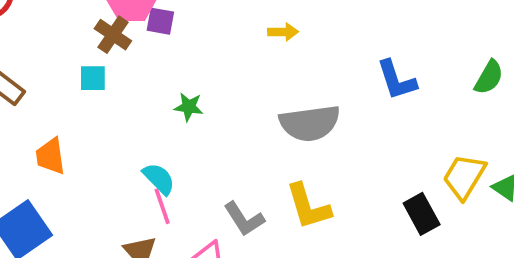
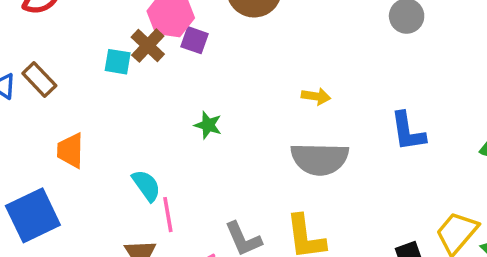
yellow arrow: (283, 32) -> (316, 96), moved
cyan square: (93, 78) -> (118, 62), moved
cyan semicircle: (159, 179) -> (146, 186), moved

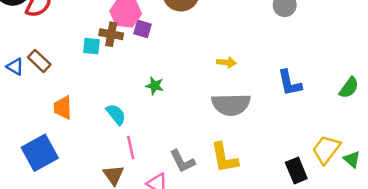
brown cross: (148, 46) -> (111, 34), turned -30
cyan semicircle: (146, 186) -> (116, 114), moved

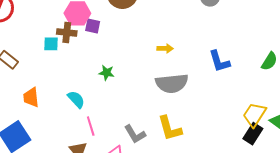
black rectangle: (296, 170) -> (253, 134), moved, turned 60

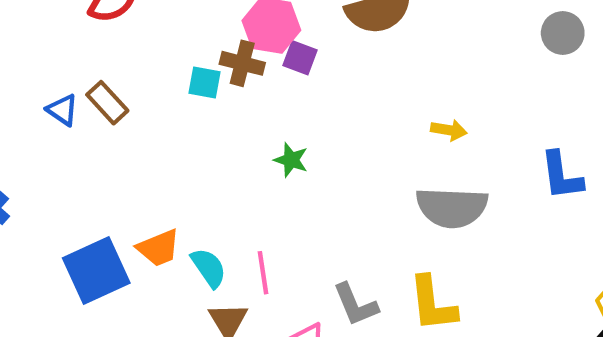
green star: (107, 73) -> (291, 160), moved
orange trapezoid: (31, 97) -> (159, 248), moved, turned -115
cyan semicircle: (76, 99) -> (209, 268), moved

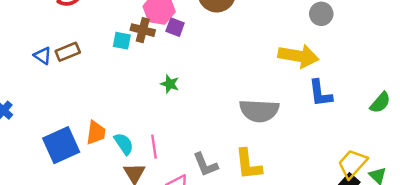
brown rectangle: (107, 103) -> (68, 52), turned -70
yellow arrow: (449, 130) -> (298, 56), moved, size x2.0
orange trapezoid: (159, 248) -> (96, 133), turned -60

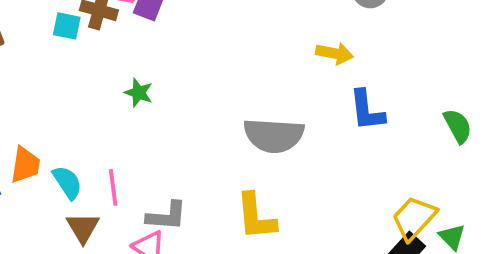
yellow arrow: (298, 56) -> (335, 53), size x0.6
green semicircle: (380, 103) -> (458, 126), turned -70
gray L-shape: (205, 165) -> (167, 216), moved, turned -64

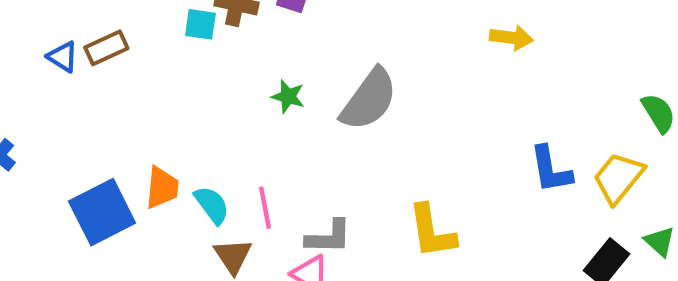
blue L-shape: (367, 110) -> (551, 170), moved
gray semicircle: (274, 135) -> (369, 100), moved, turned -54
yellow trapezoid: (414, 218) -> (618, 178), moved

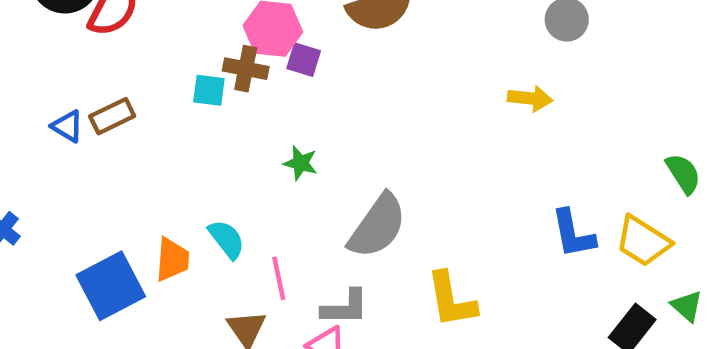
gray semicircle: (369, 100) -> (377, 226), moved
yellow trapezoid: (618, 178) -> (643, 241), turned -96
cyan semicircle: (212, 205) -> (227, 239), moved

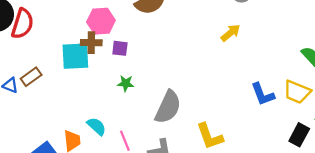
purple square: (304, 60) -> (120, 48), moved
cyan square: (209, 90) -> (75, 56), size x1.8
yellow arrow: (530, 98) -> (231, 33), turned -36

